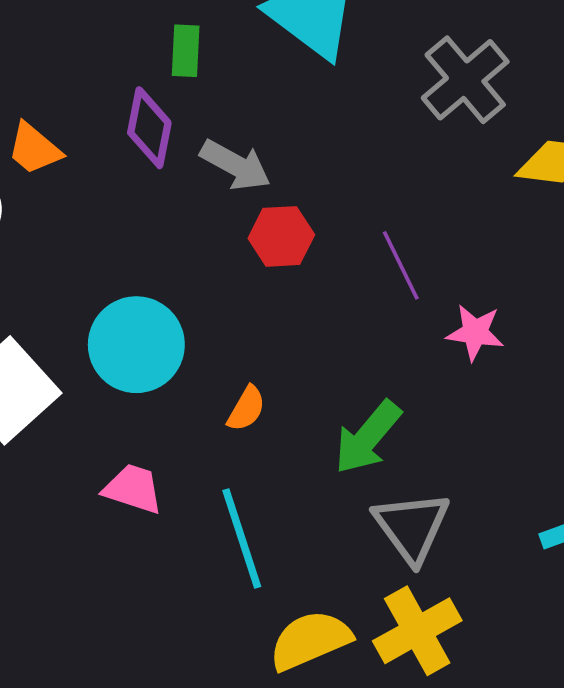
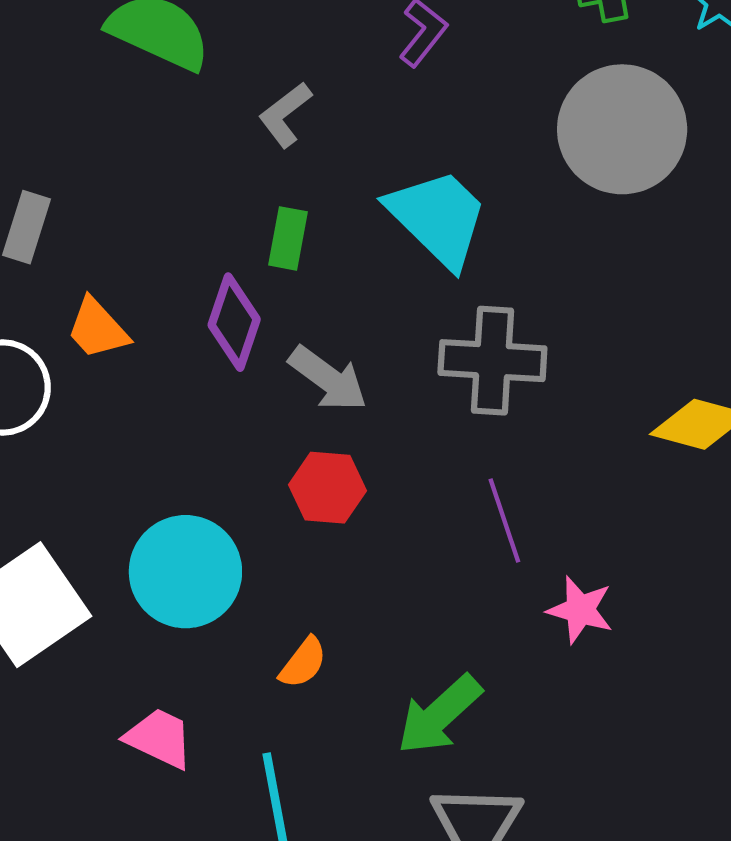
gray cross: (465, 80) -> (492, 361), moved, turned 36
red hexagon: (281, 236) -> (328, 488), moved

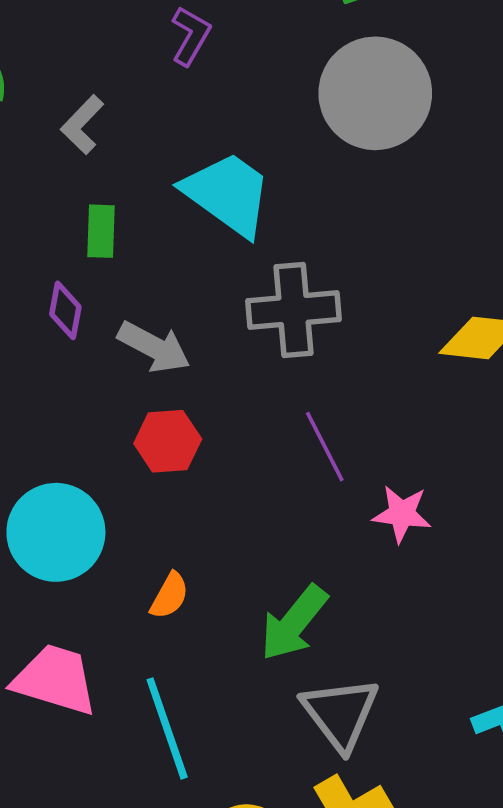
purple diamond: (234, 322) -> (65, 310), size x0.7
pink trapezoid: (159, 738) -> (55, 680), size x1.4

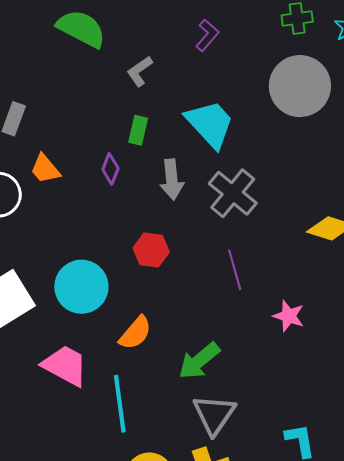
gray cross: (294, 310) -> (233, 193), turned 33
gray arrow: (154, 347) -> (172, 180), moved, turned 45
pink star: (402, 514) -> (289, 316), moved
orange semicircle: (169, 596) -> (135, 333), size x1.4

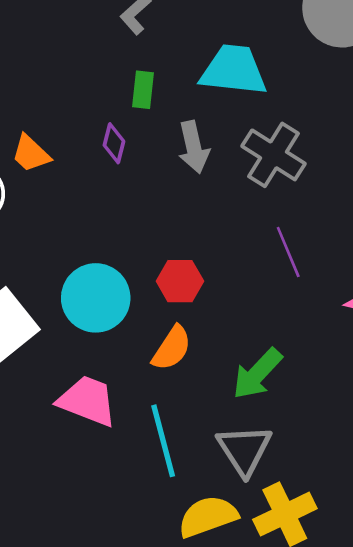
cyan trapezoid: (210, 124) -> (234, 70), turned -34
red hexagon: (151, 250) -> (180, 281), moved
gray triangle: (214, 415) -> (244, 450), moved

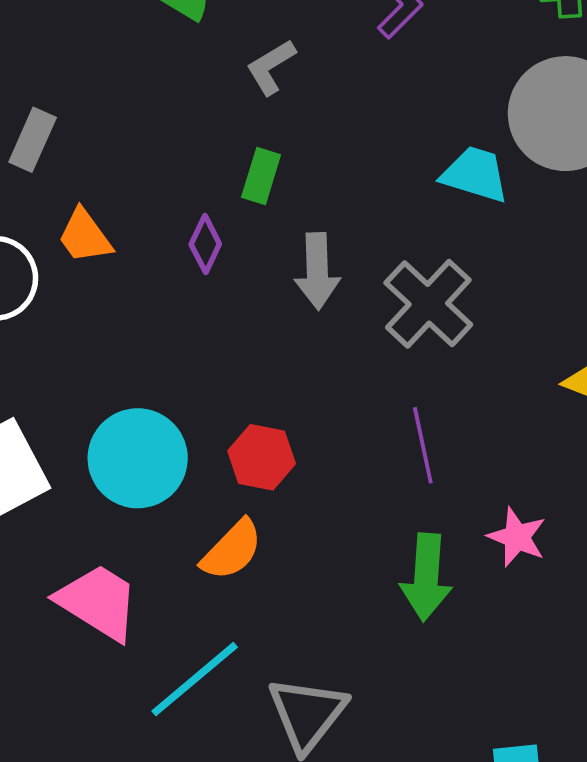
cyan trapezoid: (234, 70) -> (475, 174), moved, size x0.7
green arrow: (257, 374) -> (426, 577), moved, turned -50
cyan line: (163, 441) -> (195, 679), turned 54

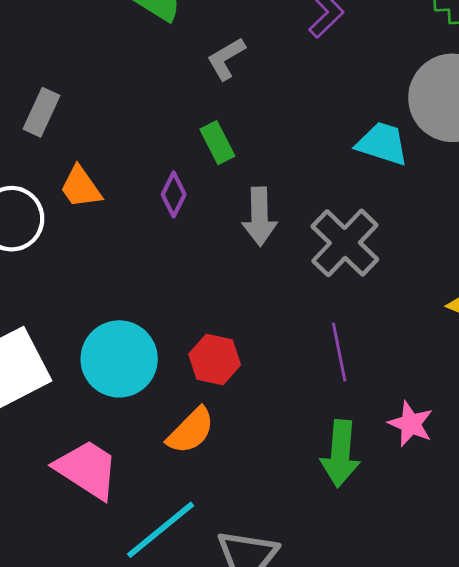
green rectangle: (261, 176) -> (217, 143), turned -45

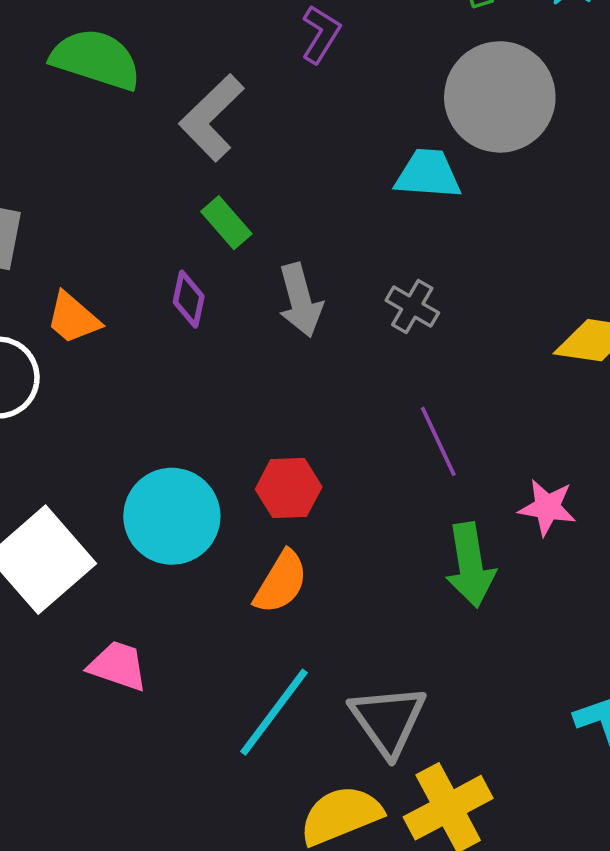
gray L-shape: (226, 59) -> (212, 118), size x1.5
gray cross: (345, 243) -> (412, 307), size x0.6
pink trapezoid: (87, 469) -> (118, 666), moved, size x0.7

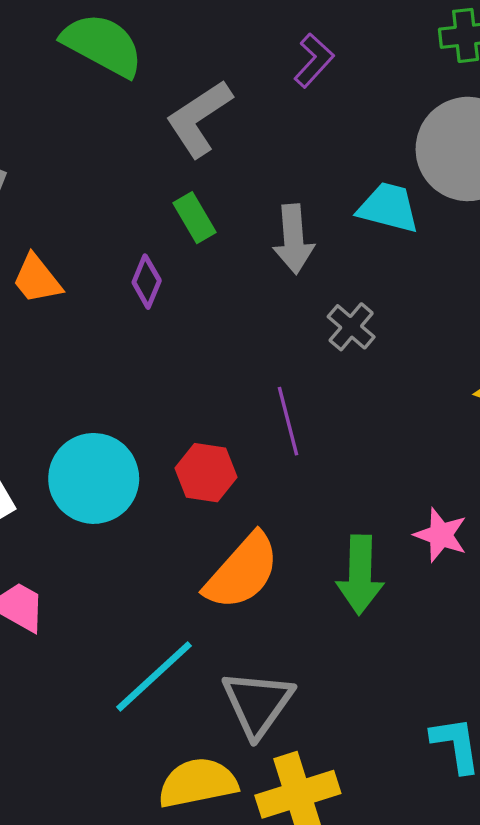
gray arrow: (300, 300) -> (293, 239), moved
purple line: (438, 441) -> (288, 421), moved
orange semicircle: (281, 582) -> (242, 571), moved, size x1.4

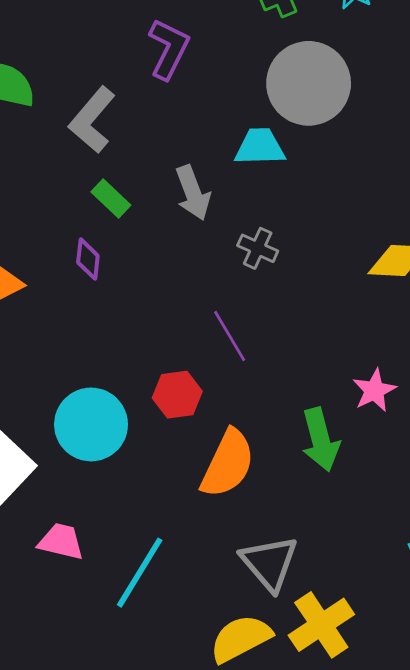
purple L-shape: (314, 60) -> (169, 49), size x1.4
pink star: (441, 535) -> (374, 390), turned -30
cyan line: (154, 676) -> (140, 573), moved

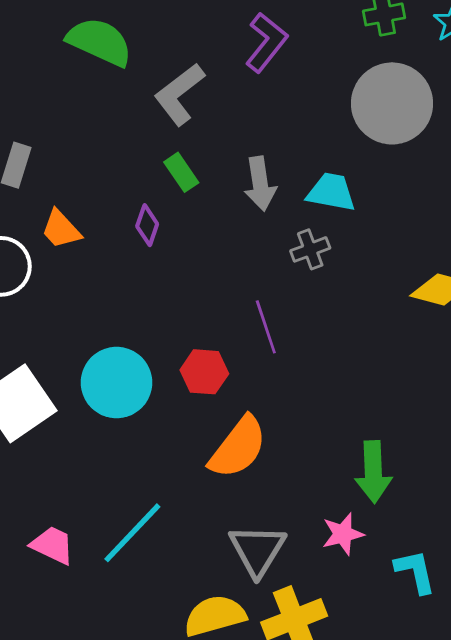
cyan trapezoid: (260, 147) -> (331, 192), moved
gray cross: (258, 248) -> (310, 249), turned 33
pink star: (374, 390) -> (343, 534), moved
green arrow: (320, 440) -> (373, 472), moved
pink trapezoid: (61, 542) -> (52, 545), moved

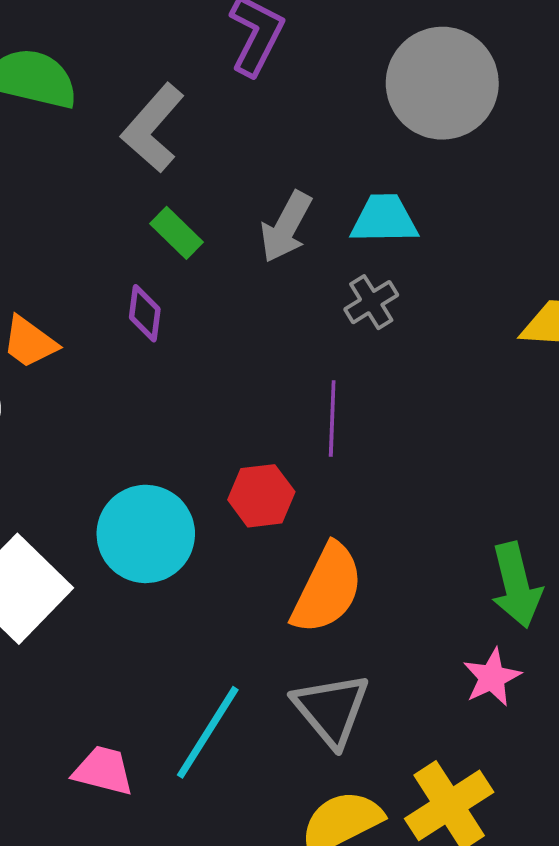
gray arrow: (260, 184) -> (286, 227), turned 48
purple line: (266, 327) -> (332, 419), turned 32
gray triangle: (257, 550) -> (331, 710), moved

